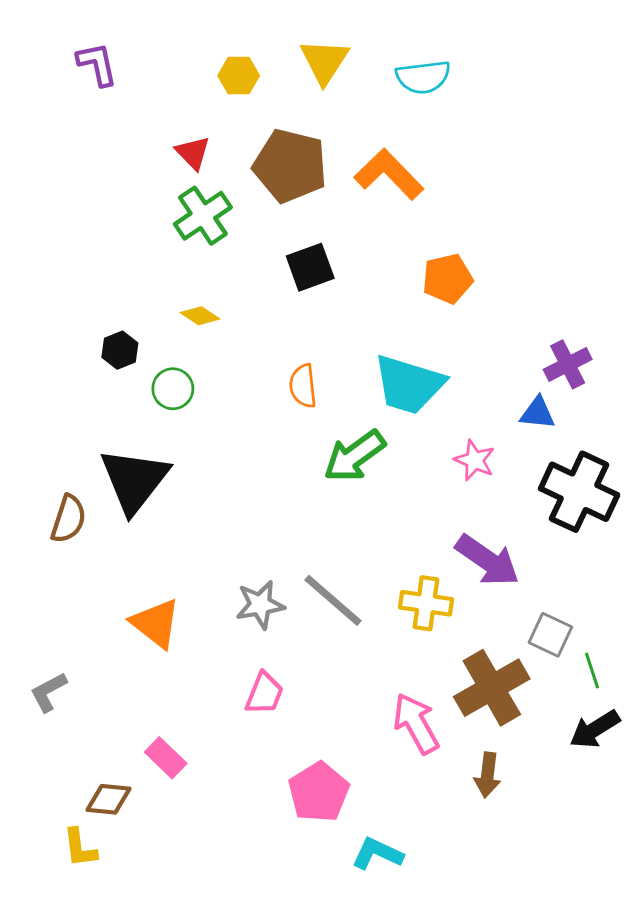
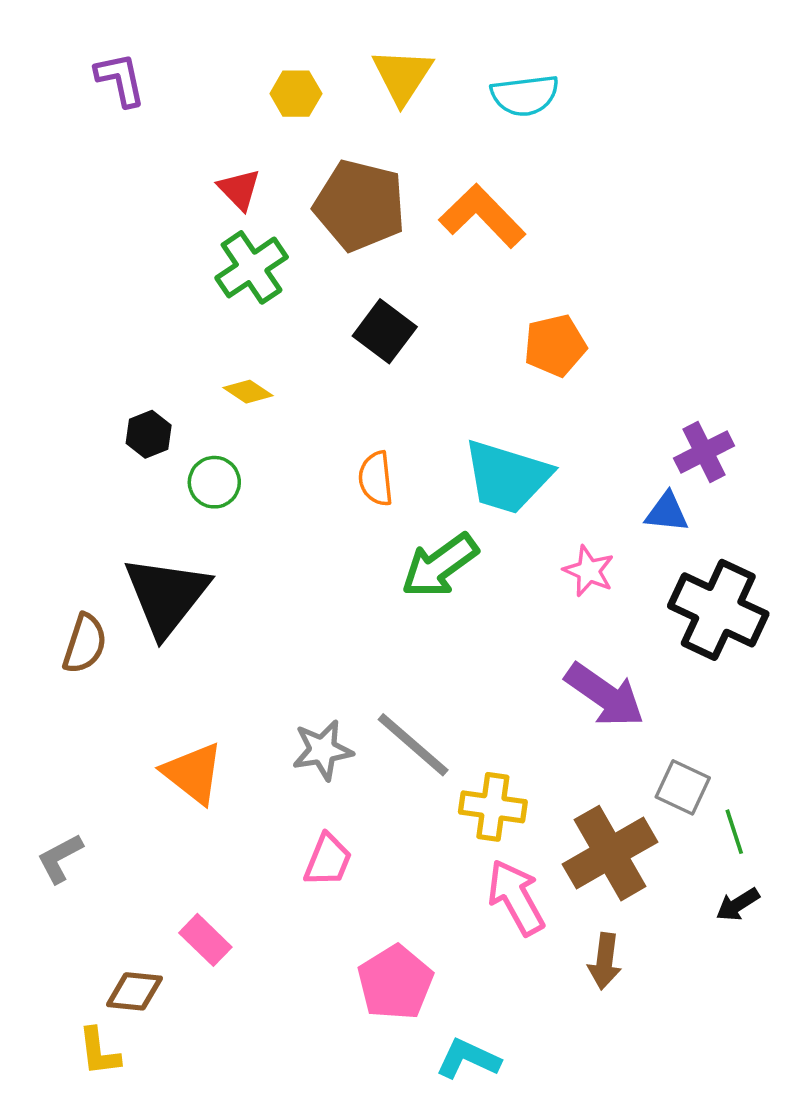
black square: (310, 267) -> (385, 331), turned -33
yellow cross: (426, 603) -> (493, 807), moved
black arrow: (595, 729) -> (738, 904), size x0.7

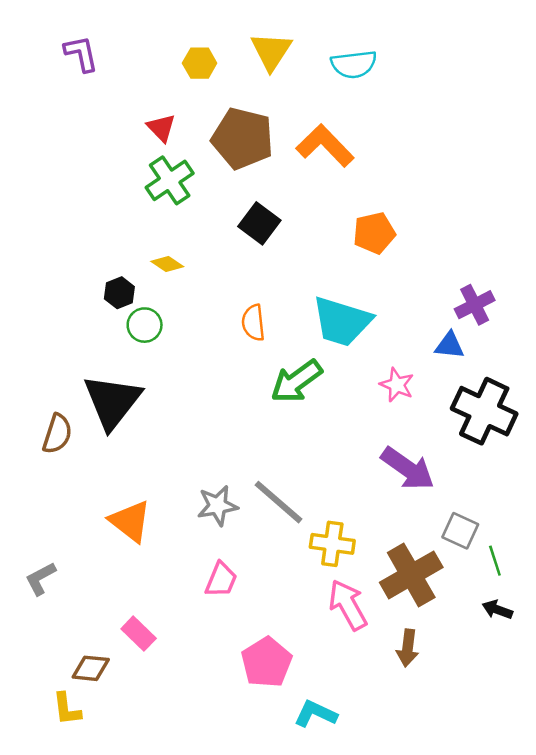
black hexagon: (149, 434) -> (119, 293), moved
black arrow: (738, 904) -> (497, 610), turned 52

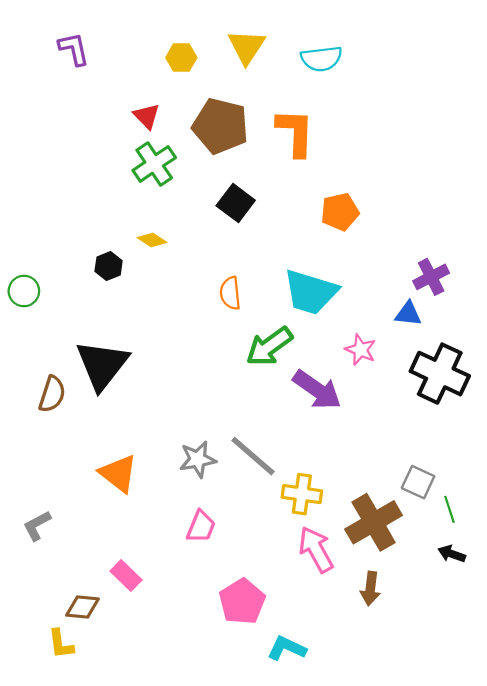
orange L-shape: (325, 146) -> (295, 132), turned 46
green circle: (145, 325) -> (24, 291), moved
purple arrow: (408, 469) -> (317, 390), moved

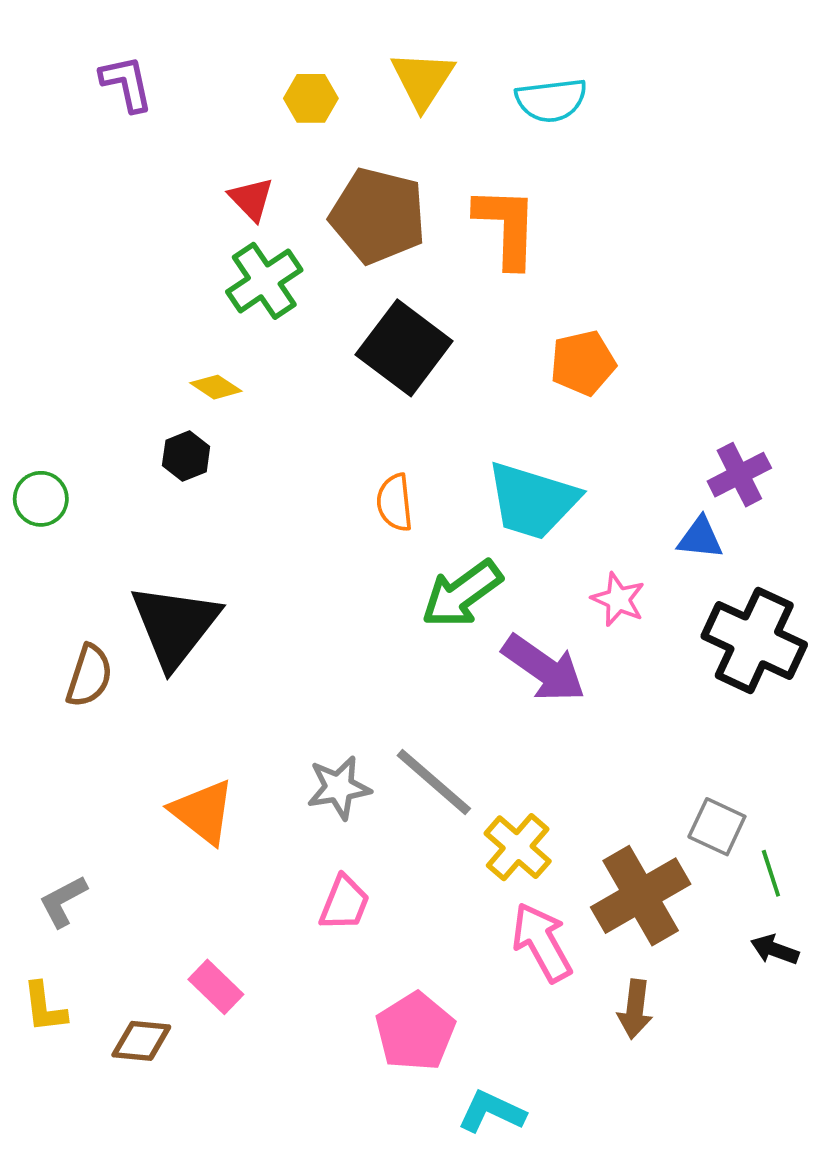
black square: (236, 203) -> (404, 348), size x1.4
yellow diamond: (152, 240) -> (216, 387), moved
yellow cross: (302, 494) -> (518, 847), turned 33
yellow L-shape: (61, 644) -> (44, 1007), moved

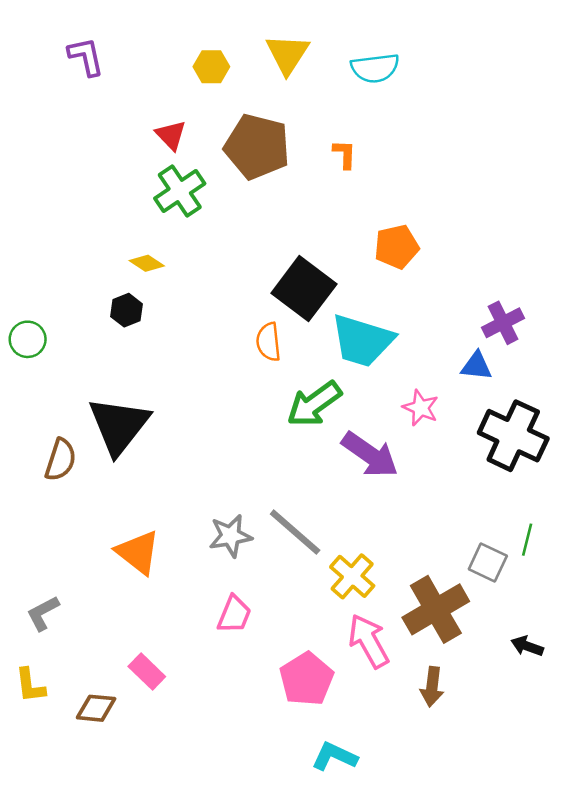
orange L-shape: (506, 227) -> (345, 154), size x0.5
black square: (404, 348) -> (304, 289), moved
green line: (771, 873) -> (527, 540), moved, turned 32
pink pentagon: (415, 1032) -> (307, 679), moved

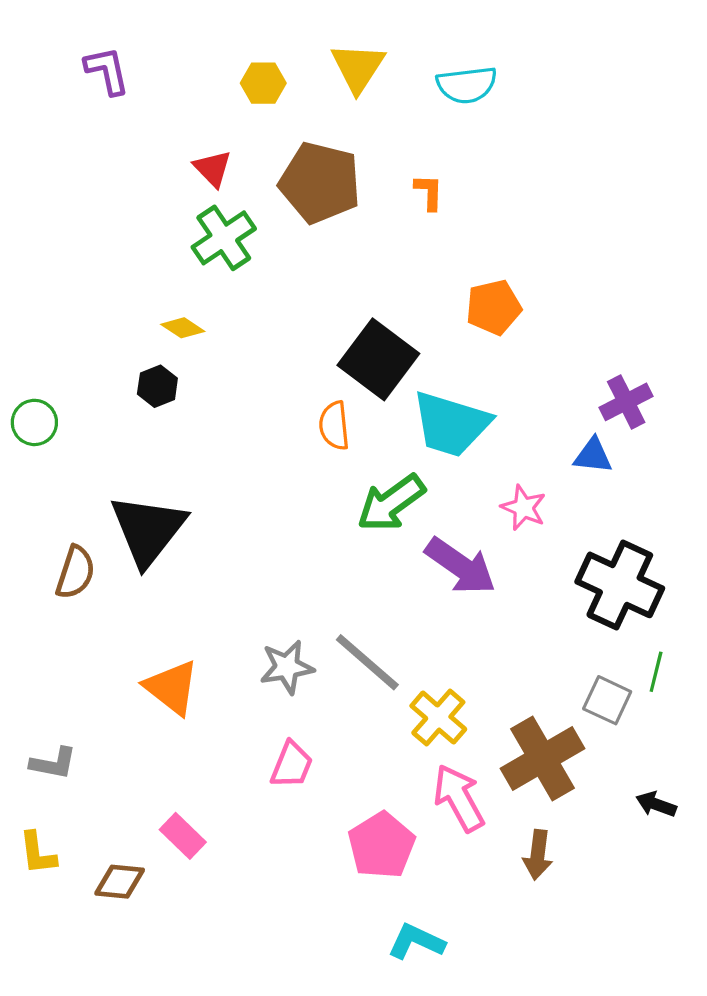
black cross: (513, 436) -> (620, 585), moved
gray L-shape: (43, 613) -> (53, 763), turned -141

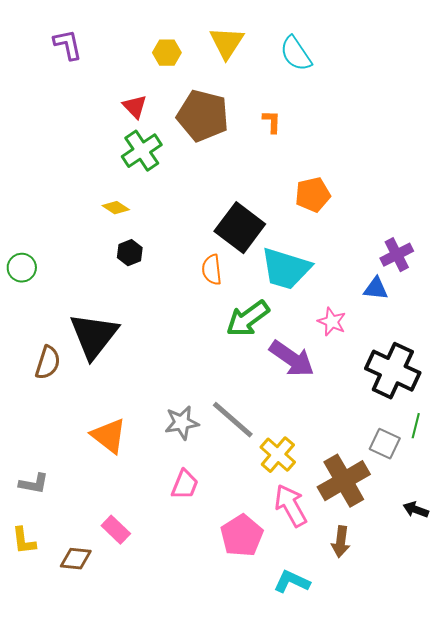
cyan semicircle: (467, 85) -> (296, 54), turned 63
black hexagon: (157, 386) -> (130, 253), moved
cyan L-shape: (416, 942) -> (292, 582), moved

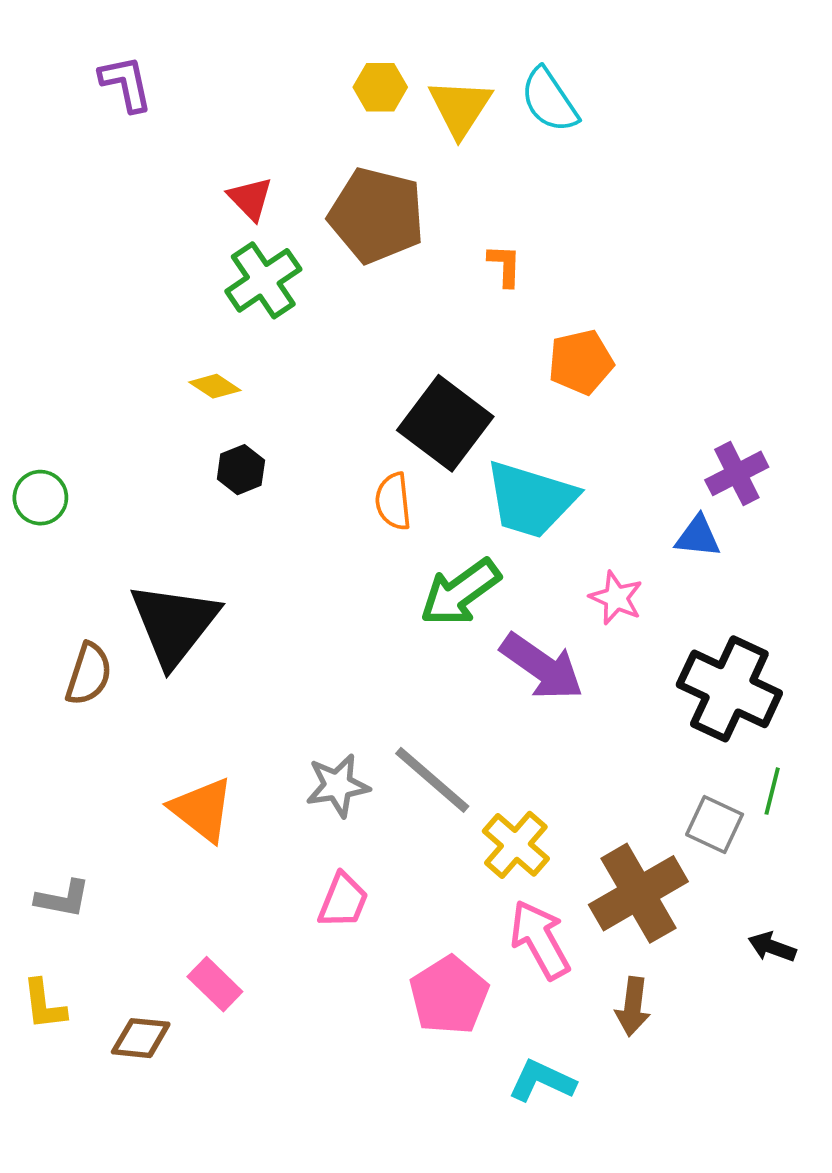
yellow triangle: (227, 43) -> (460, 108), moved
yellow hexagon: (167, 53) -> (380, 87), moved
orange L-shape: (272, 122) -> (505, 265), moved

